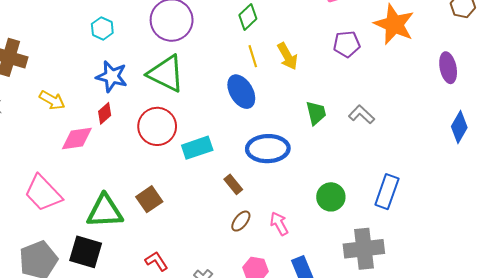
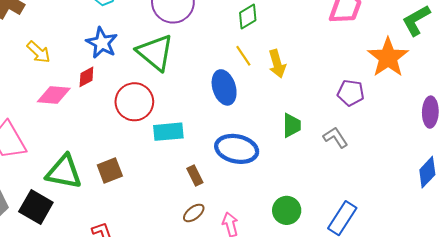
purple pentagon: (347, 44) -> (351, 93), moved
yellow line: (253, 56) -> (243, 56), turned -30

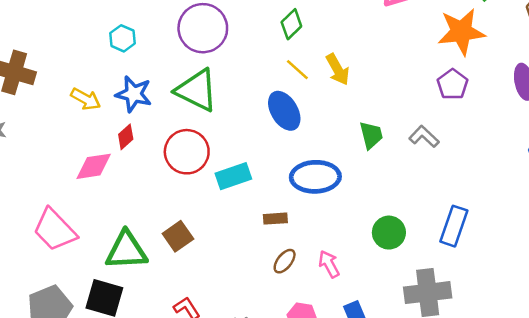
yellow arrow: (39, 52) -> (86, 99), moved
orange star: (388, 57) -> (461, 32), turned -30
purple pentagon: (351, 93) -> (453, 84), moved, turned -30
brown rectangle: (195, 176) -> (275, 219), turned -54

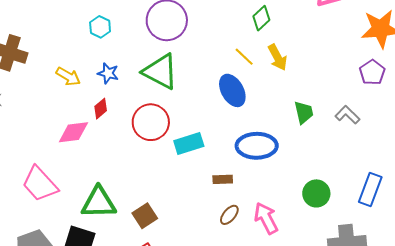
green diamond: (291, 24) -> (261, 18), moved
blue star: (134, 94) -> (108, 73), size x0.7
brown square: (178, 236) -> (145, 216), moved
pink arrow: (329, 264) -> (266, 218), size x1.4

